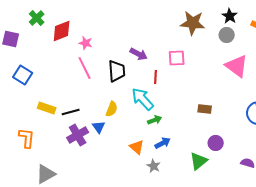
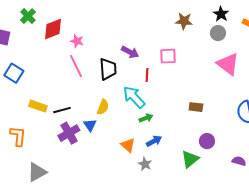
brown star: (193, 23) -> (184, 21), size x0.7

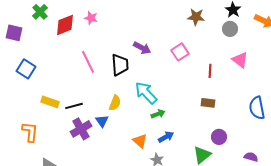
pink star: (77, 41) -> (91, 18), moved
pink square: (168, 56) -> (180, 52), turned -30
pink triangle: (228, 64) -> (240, 60), size x0.7
red line: (147, 75) -> (210, 71), moved

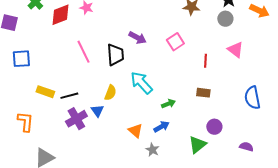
blue square: (26, 69) -> (21, 59), turned -36
green arrow: (158, 114) -> (168, 104), moved

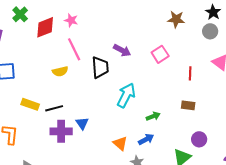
pink line: (83, 52) -> (74, 49), moved
cyan arrow: (141, 83) -> (126, 95), turned 70
yellow semicircle: (110, 93) -> (60, 71), moved, turned 56
purple cross: (76, 119) -> (61, 131), turned 30

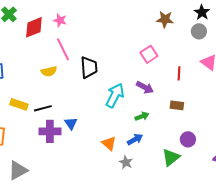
purple arrow: (122, 50) -> (145, 87), moved

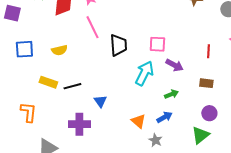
pink square: (149, 54) -> (157, 44), moved, turned 36
yellow semicircle: (49, 71) -> (59, 50), moved
purple cross: (50, 131) -> (79, 124), moved
purple circle: (188, 139) -> (209, 113), moved

